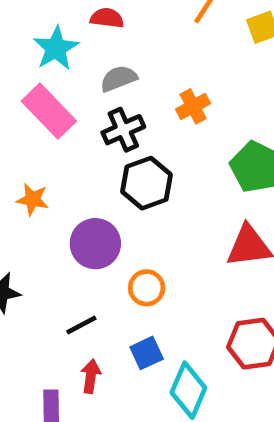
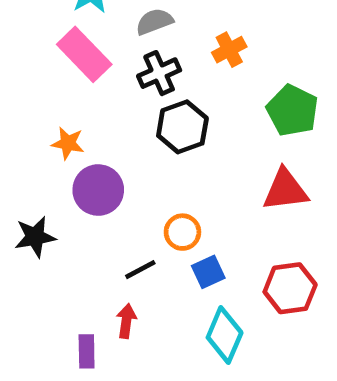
purple circle: (95, 244) -> (98, 190), moved
black line: (81, 325) -> (140, 270), moved
blue square: (147, 353) -> (208, 272), moved

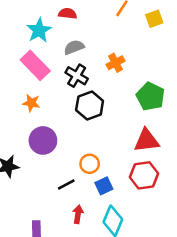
black cross: (159, 73) -> (77, 76), turned -35
orange star: (68, 143) -> (31, 103), moved
red hexagon: (290, 288) -> (144, 175), moved
red arrow: (126, 321) -> (78, 214), moved

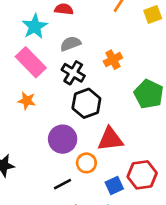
purple circle: (43, 140) -> (63, 139), moved
red triangle: (147, 140) -> (110, 139), moved
blue square: (104, 186) -> (114, 185), moved

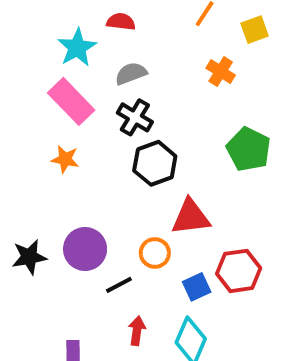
orange cross: (113, 60) -> (221, 72), moved, turned -30
purple circle: (63, 139) -> (85, 249), moved

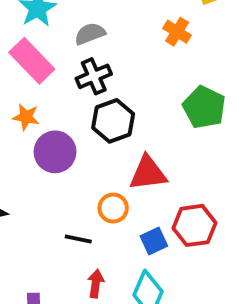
black cross: (135, 117) -> (94, 76), turned 36
purple circle: (85, 249) -> (55, 152), moved
black line: (119, 285) -> (78, 239), turned 40

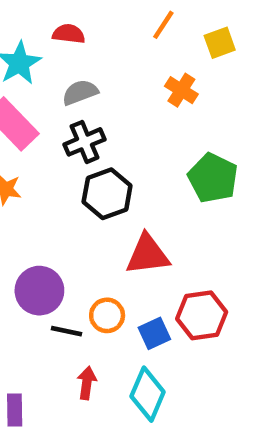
purple circle: (55, 152) -> (39, 291), moved
orange circle: (113, 208) -> (107, 315), moved

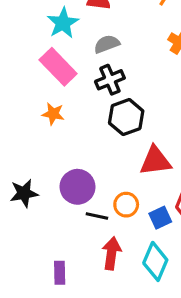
red arrow: (87, 383) -> (112, 253), size x1.4

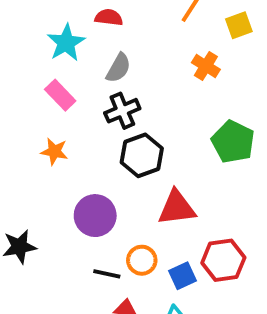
gray semicircle: (107, 44) -> (118, 68), turned 140
pink rectangle: (58, 67) -> (60, 95), size x0.7
purple circle: (77, 187) -> (95, 216), moved

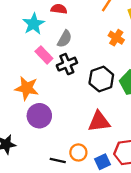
pink rectangle: (60, 95) -> (44, 55), moved
orange star: (54, 151) -> (27, 88), size x1.5
black hexagon: (142, 155) -> (101, 79), moved
purple circle: (95, 216) -> (39, 116), moved

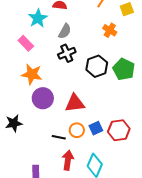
pink rectangle: (44, 55) -> (26, 43), moved
red triangle: (99, 121) -> (75, 103), moved
blue square: (102, 162) -> (96, 128), moved

